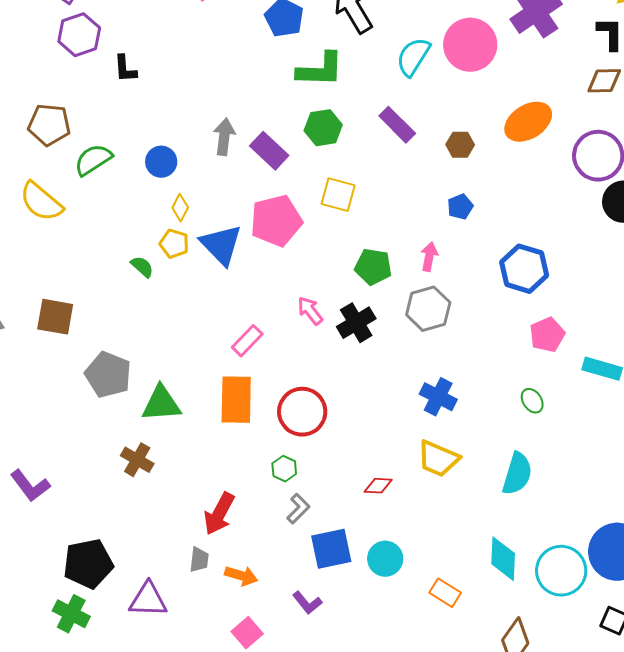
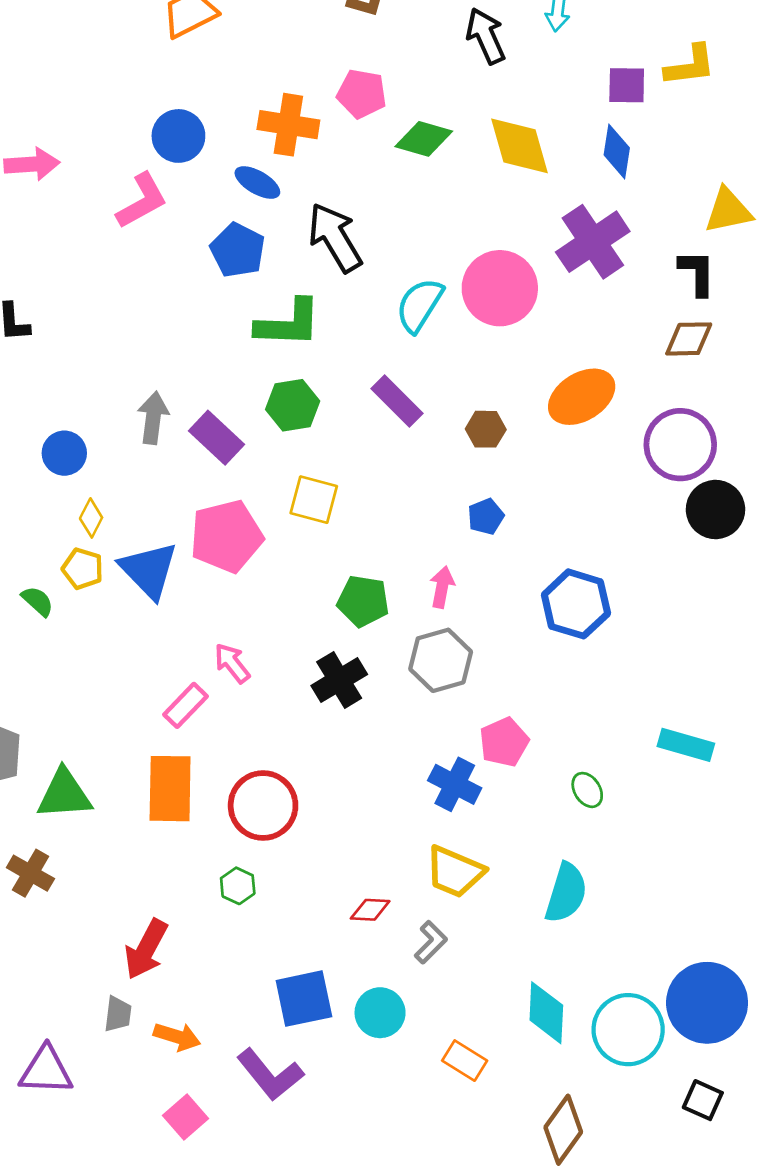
pink arrow: (310, 311) -> (232, 663), moved
pink pentagon: (547, 335) -> (504, 742), moved
gray L-shape: (298, 509) -> (431, 942), moved
purple L-shape: (307, 603) -> (270, 1075), size x1.6

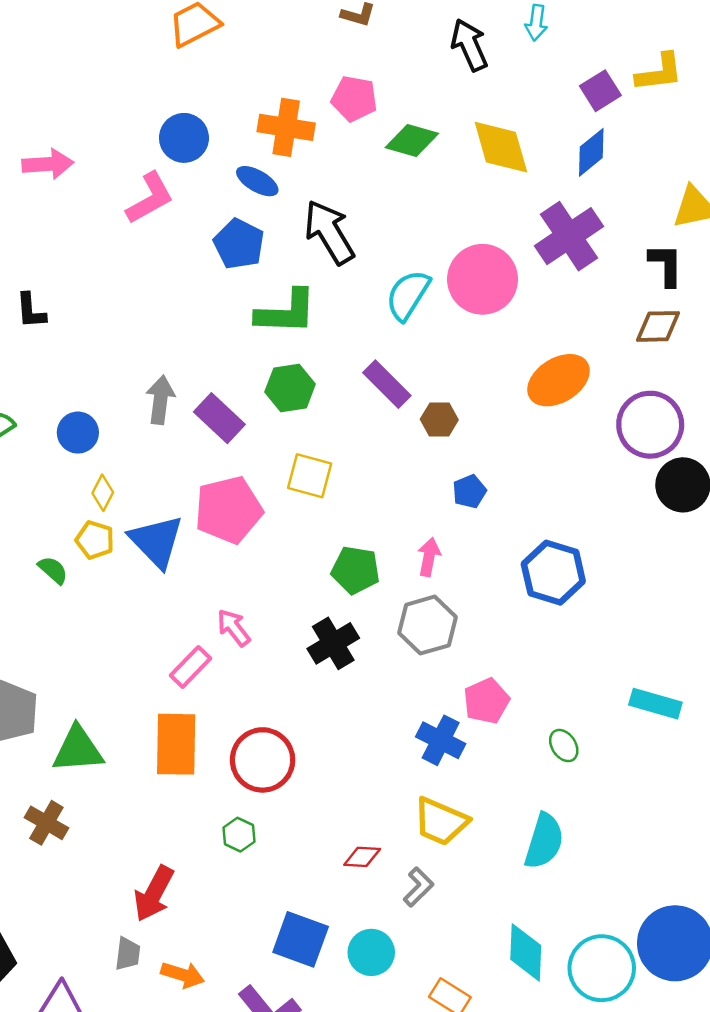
purple square: (627, 85) -> (600, 91), turned -33
blue diamond: (617, 151) -> (591, 152), turned 42
brown hexagon: (486, 429) -> (439, 419), moved
blue square: (304, 999) -> (301, 939), turned 32

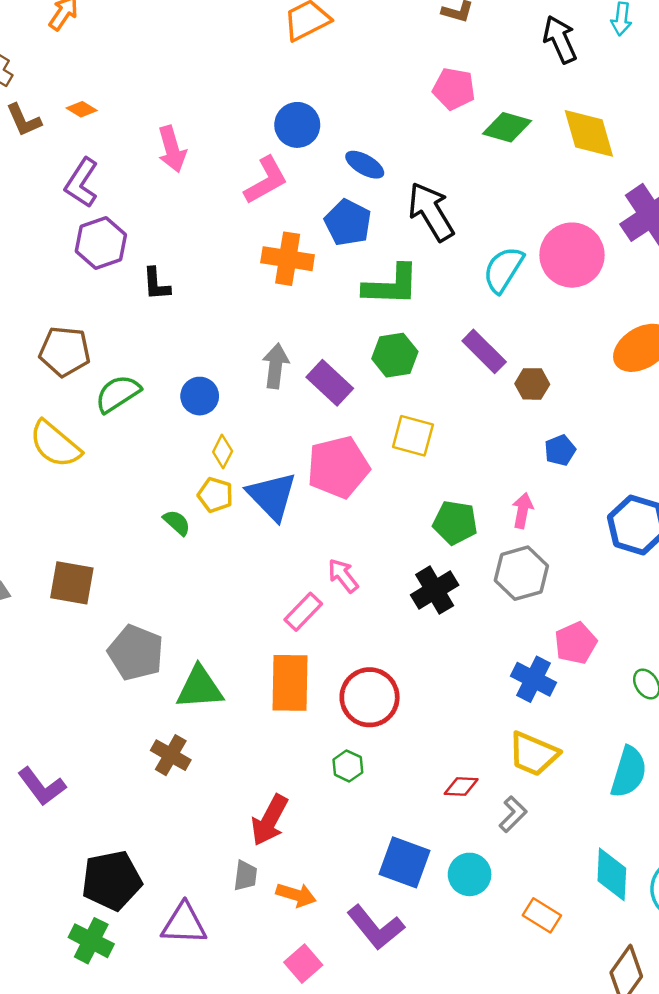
orange cross: (286, 127) -> (288, 259), moved
pink arrow: (48, 164) -> (172, 149), turned 78

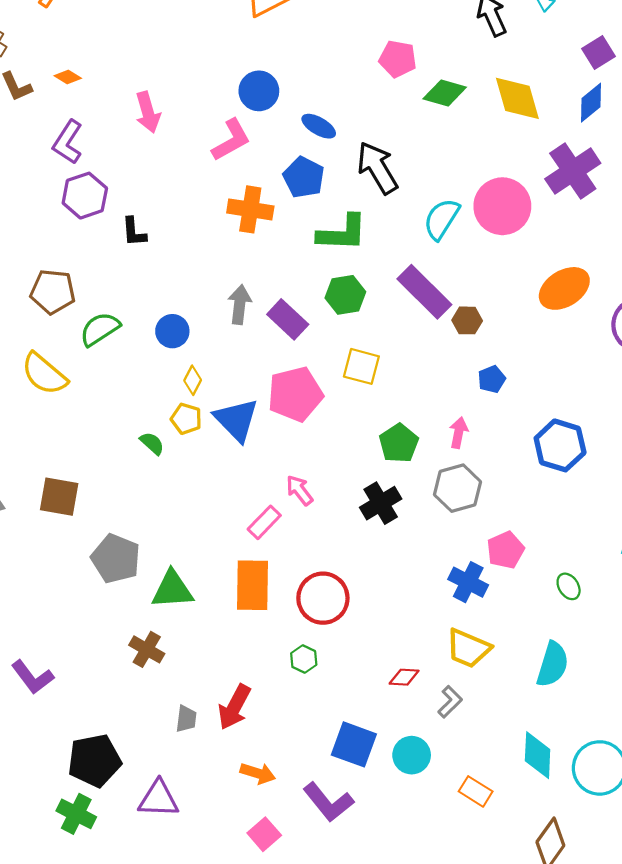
purple rectangle: (484, 351) -> (424, 292), size x1.4
green pentagon: (455, 523) -> (399, 443), turned 30
gray trapezoid: (245, 876) -> (186, 719), moved

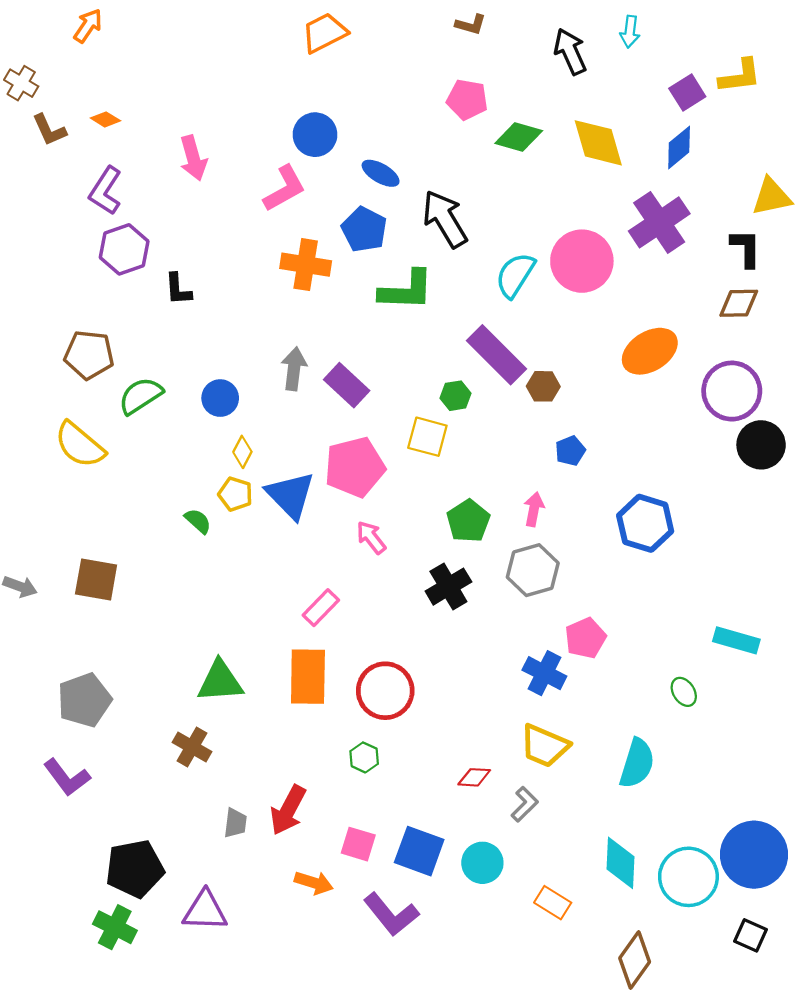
green hexagon: (345, 295) -> (455, 396), moved, size x0.7
pink arrow: (299, 490) -> (371, 537), moved
gray pentagon: (116, 559) -> (84, 700), moved, turned 30
green ellipse: (569, 586) -> (684, 692), moved
pink square: (264, 834) -> (358, 844), moved, turned -32

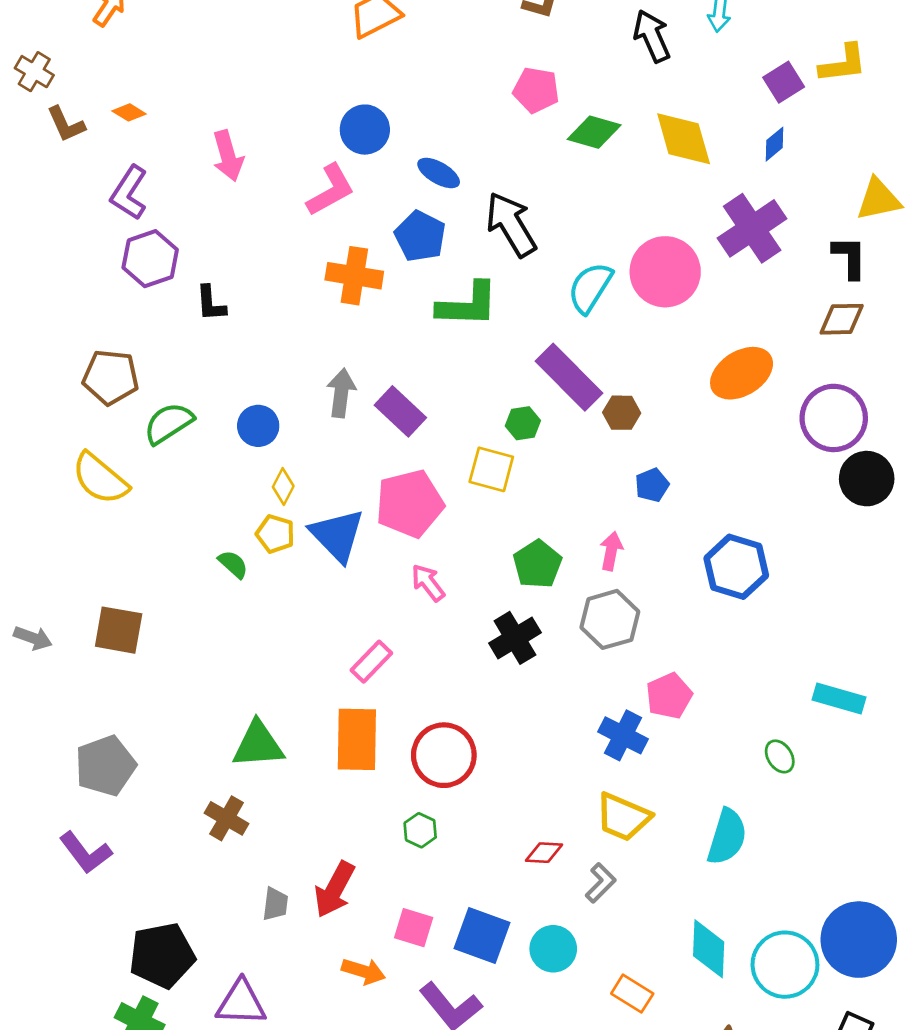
blue diamond: (679, 148) -> (774, 144), size x0.7

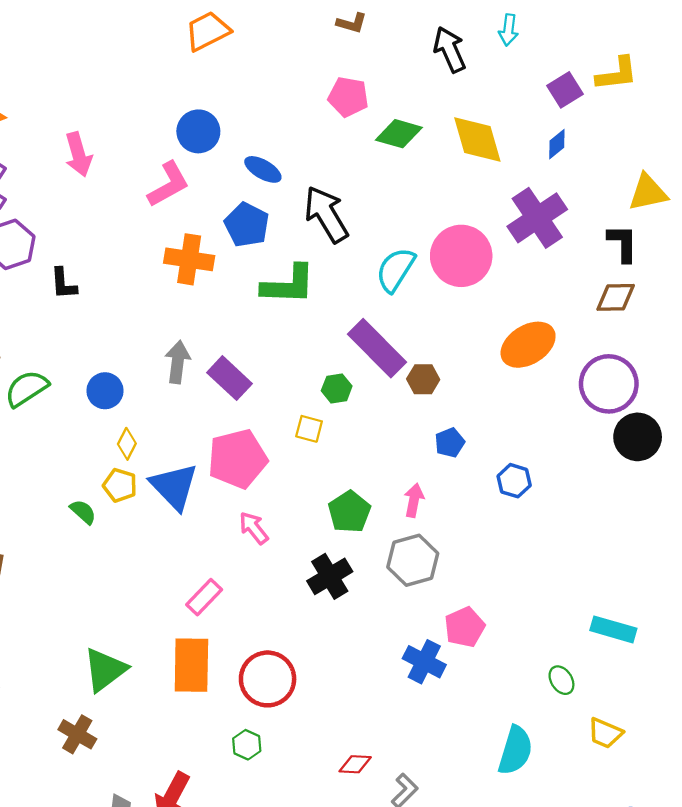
yellow square: (491, 469) -> (309, 429), size x0.7
blue hexagon: (736, 567) -> (514, 481), moved, size x0.6
green triangle: (258, 745) -> (105, 670), turned -33
yellow trapezoid: (623, 817) -> (605, 733), moved, size x0.7

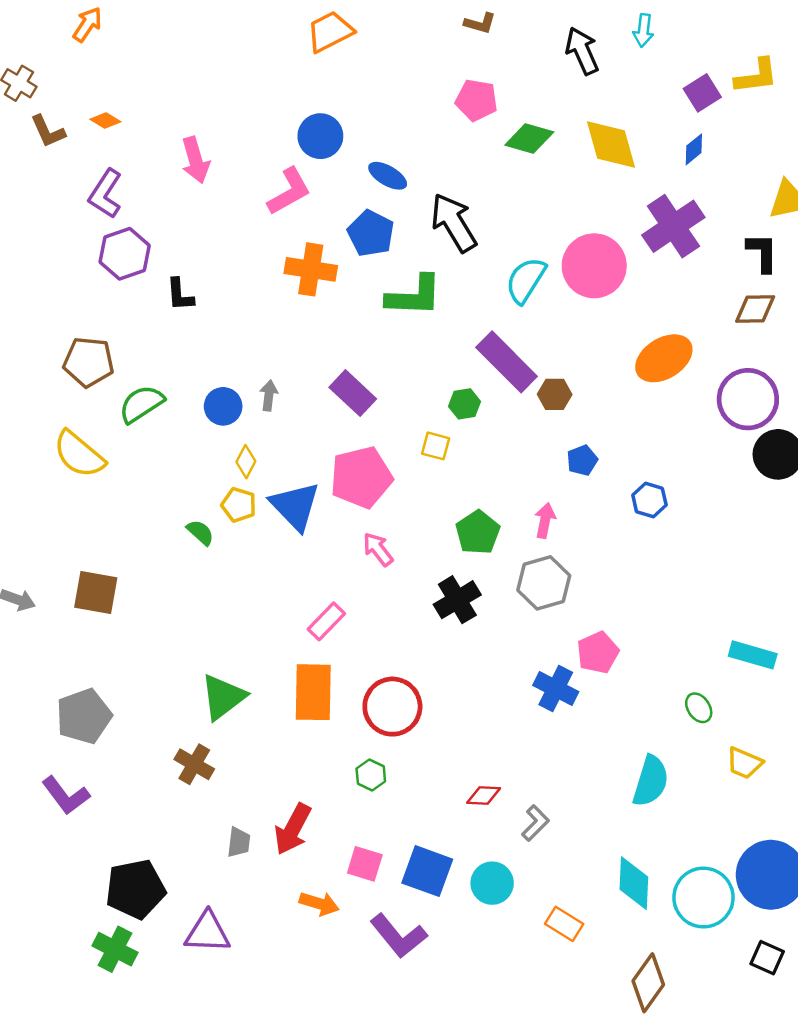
gray arrow: (178, 362) -> (269, 396), moved, size x0.7

